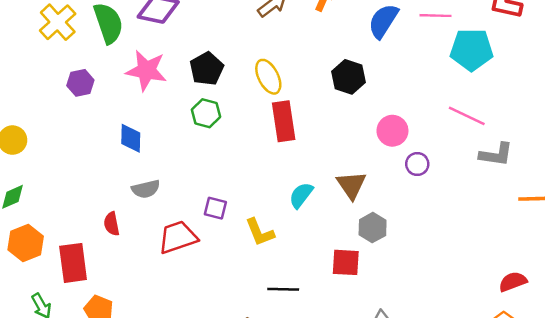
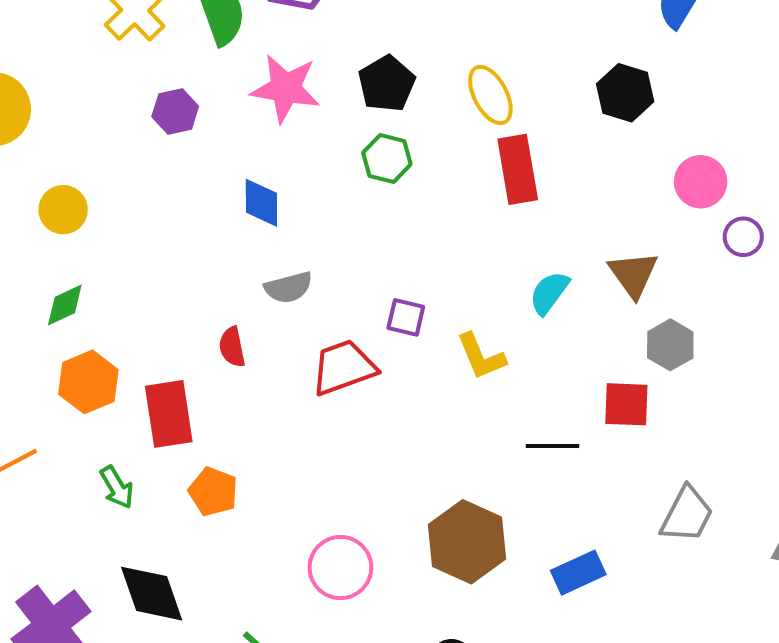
black line: (283, 289) -> (552, 446), moved

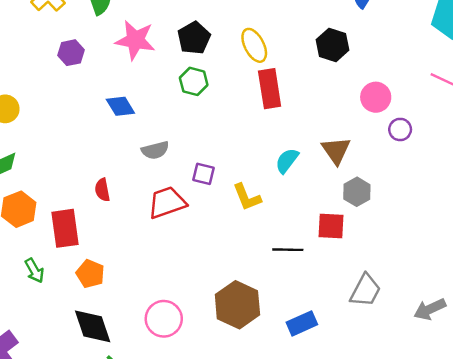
blue diamond: (261, 203) -> (120, 106), turned -32
gray semicircle: (288, 287) -> (155, 150), moved
black diamond: (152, 594) -> (93, 326), moved

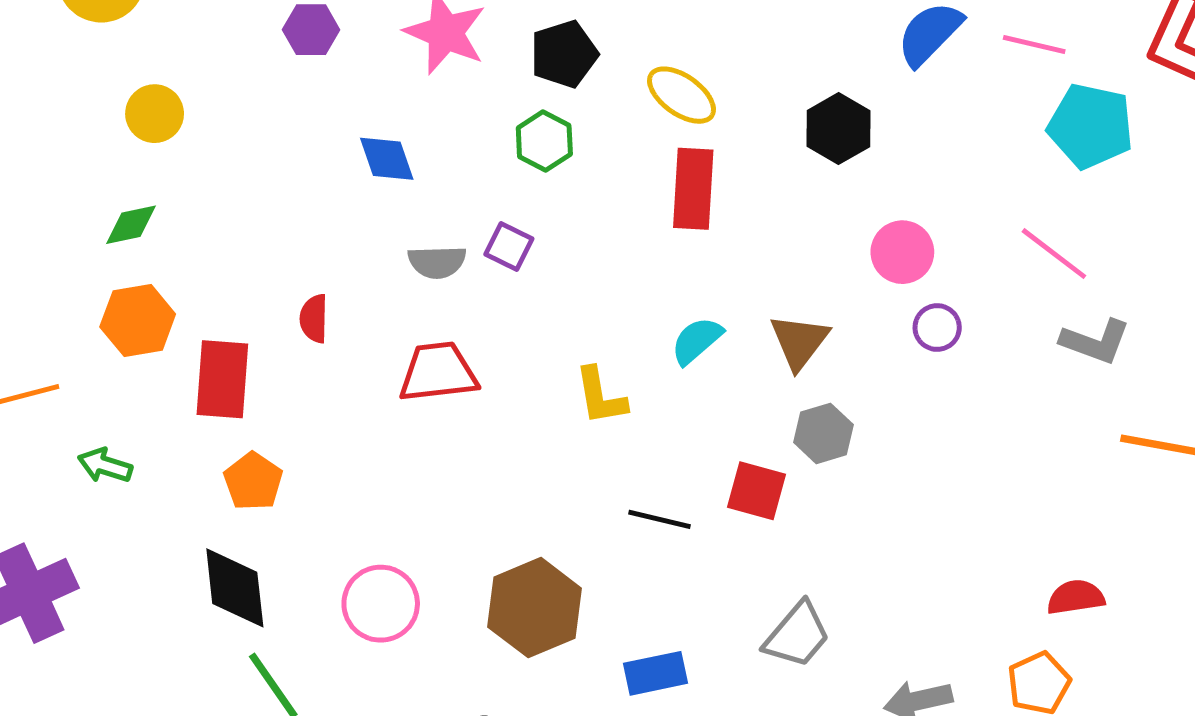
yellow ellipse: (254, 45) -> (681, 95), turned -40
purple square: (203, 174) -> (509, 247), moved
green arrow: (34, 271) -> (105, 465), moved, turned 125

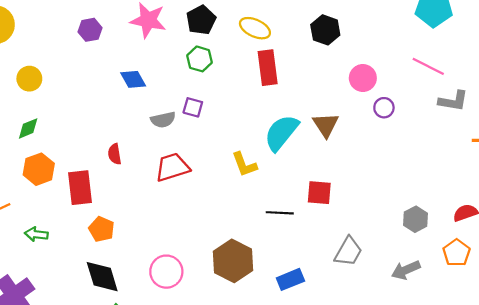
cyan semicircle: (697, 341) -> (281, 133), size x1.6
gray hexagon: (823, 433) -> (415, 219), moved

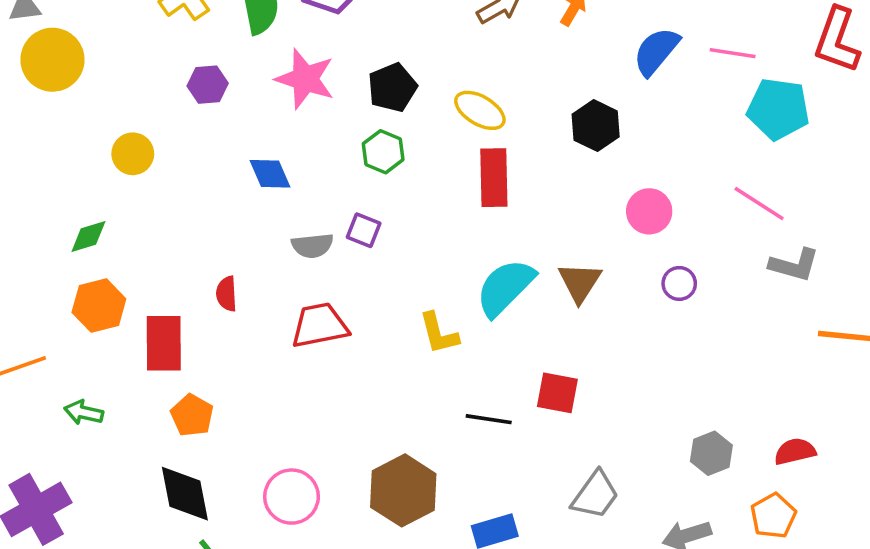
yellow circle: (29, 79) -> (133, 154), moved
purple circle: (384, 108) -> (679, 283), moved

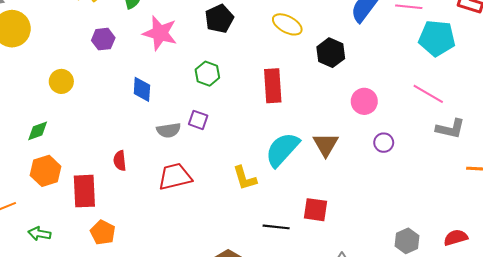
black pentagon: (392, 88) -> (219, 19), moved
yellow ellipse: (480, 110) -> (287, 24), moved
blue diamond: (270, 174) -> (142, 89), turned 30

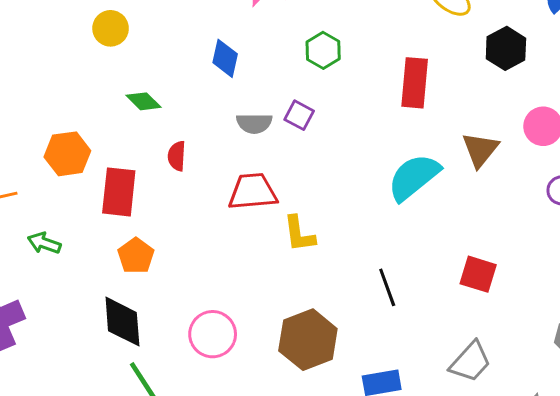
green diamond: (38, 131) -> (144, 101), moved, turned 55
brown triangle: (326, 145) -> (480, 150), moved
yellow L-shape: (245, 178) -> (299, 234), moved
red square: (315, 210) -> (478, 274), moved
black line: (276, 227) -> (387, 287), turned 55

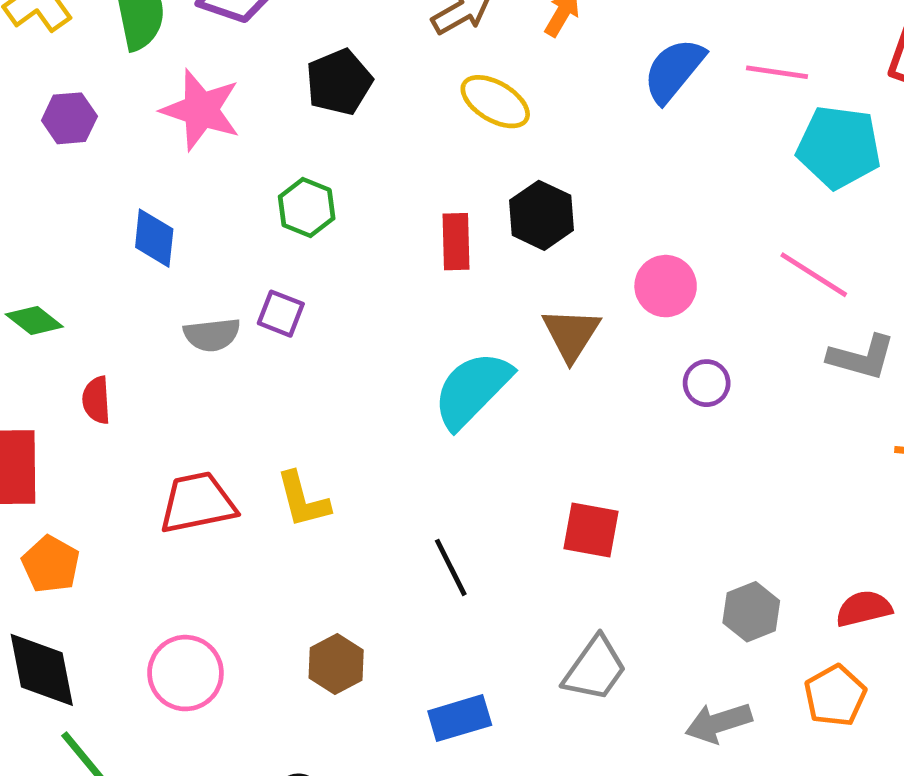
black hexagon: (506, 48) -> (541, 215), moved
red rectangle: (415, 83) -> (456, 242), size x0.7
red trapezoid: (253, 192) -> (197, 503), moved
brown hexagon: (308, 340) -> (336, 664), size x0.6

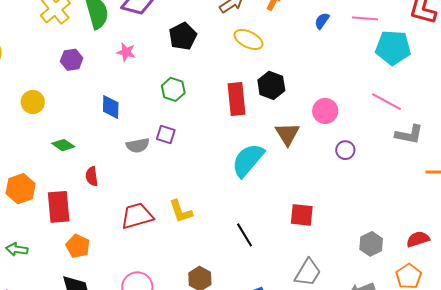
blue semicircle: (674, 70) -> (322, 21), size x0.6
pink star: (201, 110) -> (126, 52), size x0.6
red rectangle: (456, 242) -> (237, 99), size x1.4

